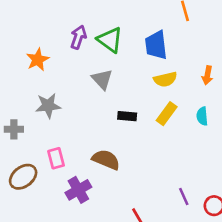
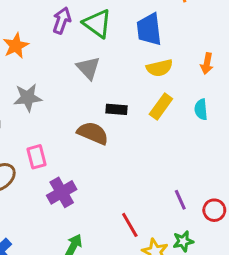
brown semicircle: (106, 160) -> (93, 133), moved

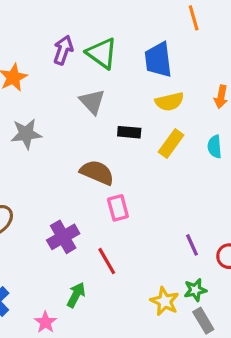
black rectangle: (116, 109) -> (129, 132), moved
pink rectangle: (37, 157) -> (118, 208), moved
red line: (130, 225) -> (107, 261), moved

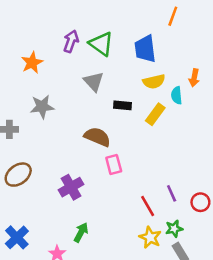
orange line: (194, 18) -> (173, 16), turned 36
cyan semicircle: (215, 147) -> (177, 95), moved
red line: (107, 261) -> (148, 206), moved

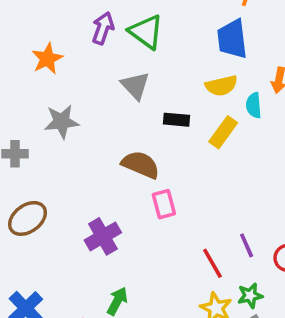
blue trapezoid: (145, 49) -> (232, 39), moved

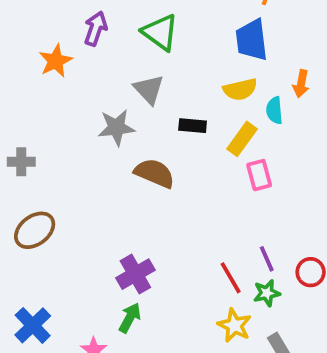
purple arrow: (103, 28) -> (95, 29), moved
gray star: (62, 122) -> (116, 127), moved
pink rectangle: (164, 204) -> (259, 175), moved
purple cross: (103, 236) -> (135, 274), moved
green star: (250, 296) -> (267, 293), moved

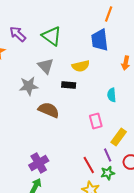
purple arrow: (95, 29) -> (18, 34), turned -66
yellow semicircle: (240, 89) -> (81, 66), moved
cyan semicircle: (274, 110) -> (112, 95), moved
yellow rectangle: (242, 139) -> (119, 137), moved
pink rectangle: (259, 175) -> (96, 121), moved

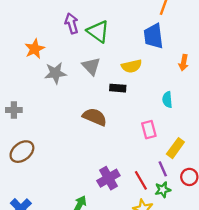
purple arrow: (18, 34) -> (72, 23), moved, turned 30
gray star: (29, 86) -> (55, 73), moved
purple cross: (39, 163) -> (108, 178), moved

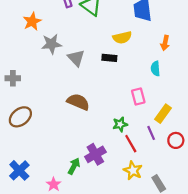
orange arrow: (184, 63) -> (165, 43), moved
gray triangle: (91, 66) -> (76, 58), moved
brown semicircle: (95, 117) -> (78, 102), moved
purple cross: (108, 178) -> (95, 154), moved
green star: (163, 190) -> (120, 124), moved

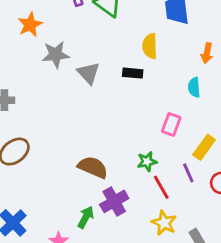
yellow semicircle: (122, 38) -> (150, 46), turned 102
pink rectangle: (138, 96) -> (171, 124), turned 35
brown semicircle: (78, 102) -> (93, 167), moved

